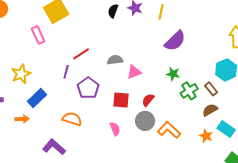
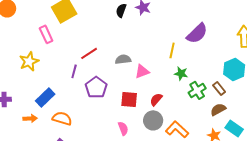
yellow line: (161, 12) -> (172, 50), moved
purple semicircle: (175, 41) -> (197, 33), moved
yellow star: (21, 74) -> (29, 61), moved
orange semicircle: (72, 119) -> (62, 118), moved

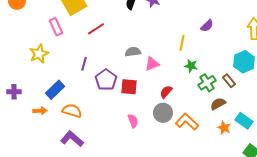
purple semicircle: (197, 33) -> (207, 26), size x0.6
red line: (89, 53) -> (96, 29), moved
red square: (129, 99) -> (129, 87), moved
brown semicircle: (218, 109) -> (218, 104), moved

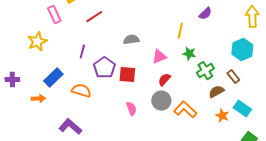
pink triangle: (152, 64) -> (159, 57), moved
brown rectangle: (229, 81) -> (233, 77), moved
orange semicircle: (72, 111) -> (81, 91), moved

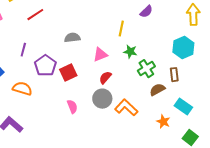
red square: (127, 75) -> (68, 73), turned -30
brown rectangle: (233, 77) -> (174, 75), turned 32
orange star: (222, 116) -> (163, 122), moved

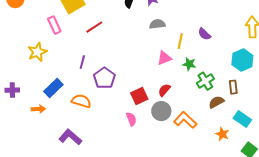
purple semicircle: (146, 12) -> (204, 34), moved, turned 88
gray semicircle: (72, 38) -> (157, 24), moved
pink triangle: (100, 55) -> (164, 58), moved
red square: (68, 73) -> (139, 96), moved

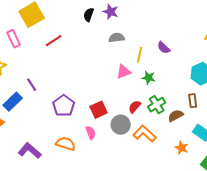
purple line: (82, 62) -> (32, 85), moved, turned -48
purple pentagon: (104, 78) -> (64, 106), moved
green cross: (205, 81) -> (157, 105), moved
red semicircle: (164, 90) -> (135, 107), moved
orange semicircle: (81, 101) -> (66, 144), moved

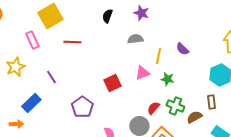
purple star: (111, 12) -> (141, 13), moved
red line: (54, 41) -> (72, 42), turned 36
purple line: (32, 85) -> (51, 77), moved
green cross: (157, 105) -> (175, 106), turned -36
red square: (99, 110) -> (112, 83), moved

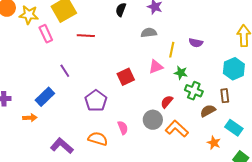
purple semicircle: (182, 49) -> (196, 43), turned -32
yellow star: (15, 67) -> (29, 15), moved, turned 30
green cross: (175, 106) -> (194, 91), moved

